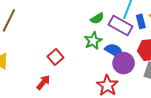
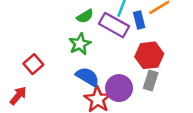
blue semicircle: (114, 51) -> (88, 77), moved
purple circle: (124, 63) -> (119, 88), moved

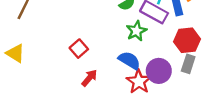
green star: (80, 44) -> (136, 31), moved
red arrow: (18, 96) -> (89, 78), moved

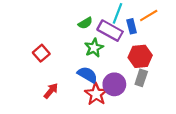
red square: (79, 49) -> (41, 53), moved

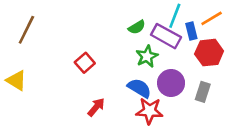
red hexagon: (140, 56) -> (209, 53), moved
purple circle: (114, 84) -> (171, 83), moved
red star: (96, 94) -> (149, 111), turned -30

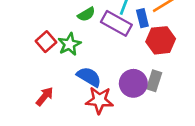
green star: (147, 56) -> (69, 44), moved
red square: (85, 63) -> (46, 42), moved
purple circle: (171, 83) -> (133, 83), moved

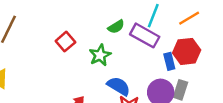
blue rectangle: (142, 18) -> (169, 61), moved
red square: (46, 42) -> (65, 42), moved

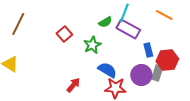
cyan line: (153, 16) -> (124, 13), moved
orange line: (189, 18) -> (164, 15), turned 60
red hexagon: (187, 51) -> (167, 60), moved

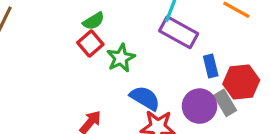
green semicircle: (105, 22) -> (94, 21), moved
red square: (64, 34) -> (90, 43), moved
gray rectangle: (157, 73) -> (225, 103), turned -49

